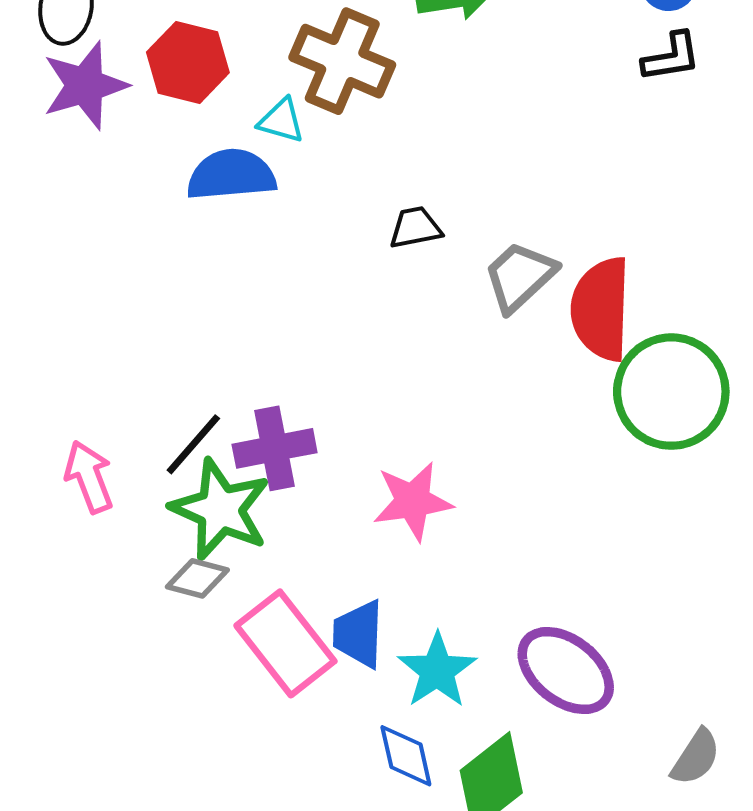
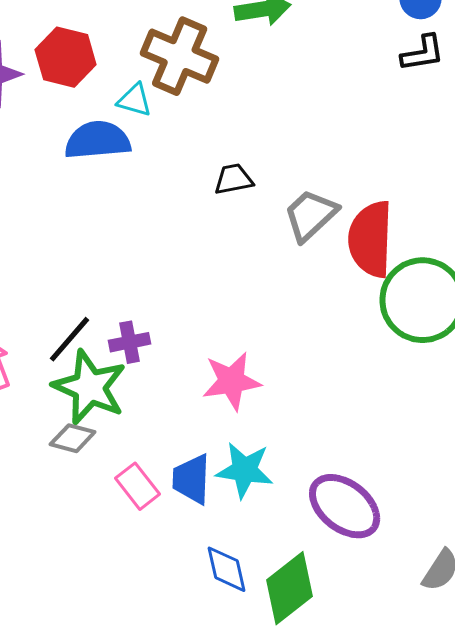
purple cross: (275, 448) -> (130, 342), size x0.7
pink rectangle: (285, 643) -> (138, 486), size x0.6
cyan star: (437, 670) -> (245, 470), moved, turned -30

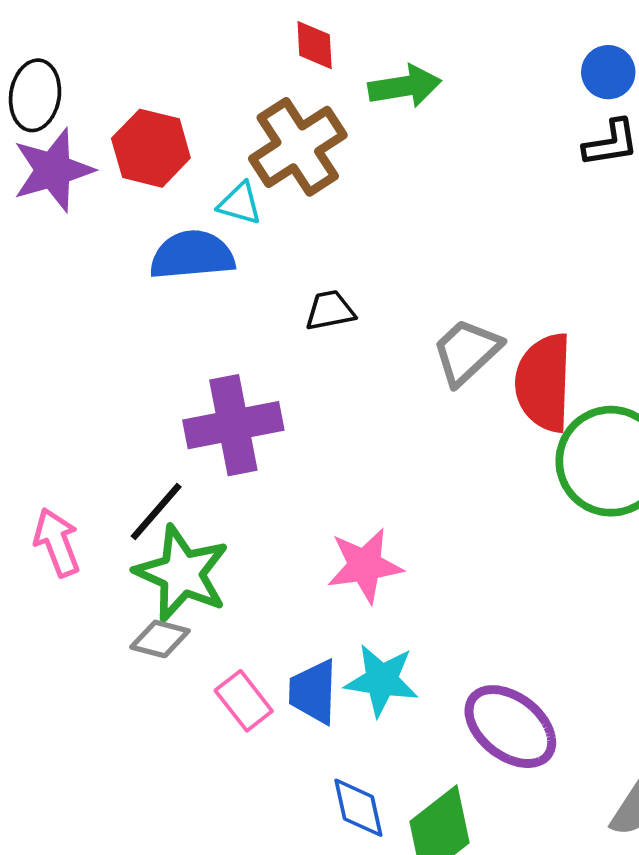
brown cross: (180, 56) -> (298, 147), turned 34
black trapezoid: (234, 179) -> (330, 310), moved
purple cross: (130, 342) -> (233, 425), moved, size x1.8

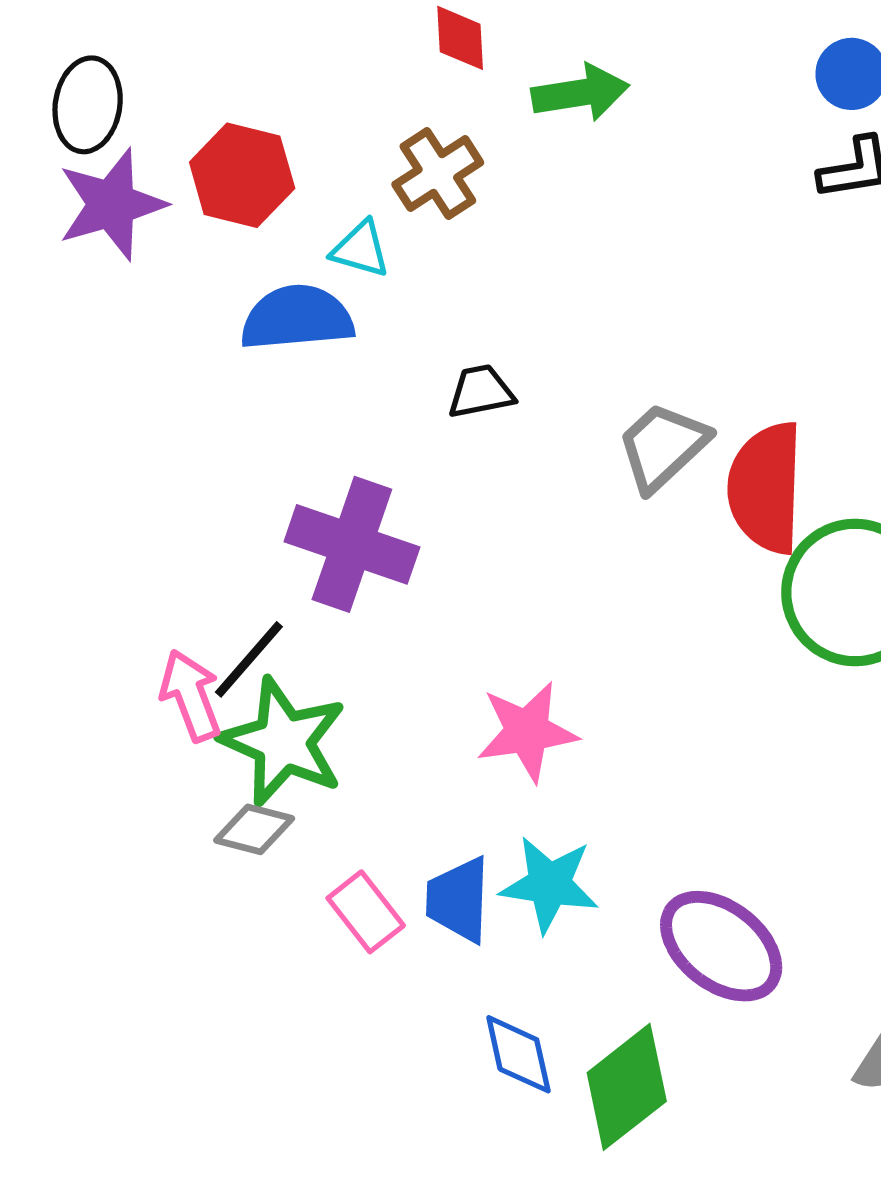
brown cross: (298, 147) -> (438, 174), size x0.7
purple cross: (233, 425) -> (352, 544), turned 30
pink arrow: (57, 542) -> (191, 695), moved

